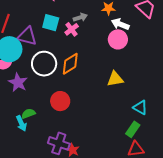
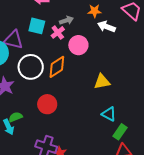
pink circle: (118, 39) -> (78, 45), moved
cyan triangle: (140, 107) -> (109, 114), moved

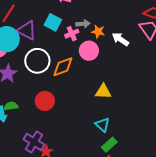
orange star: (95, 11) -> (98, 32), moved

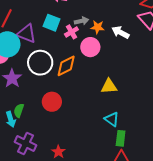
green semicircle: (11, 106) -> (19, 110), turned -56
purple cross: (34, 142) -> (25, 144), moved
green rectangle: (109, 145) -> (121, 138), turned -35

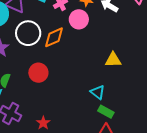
yellow triangle: (109, 86) -> (113, 60), moved
green rectangle: (121, 138) -> (106, 112), turned -70

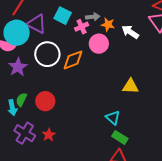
red circle: (38, 73) -> (45, 101), moved
red star: (43, 123) -> (49, 135), moved

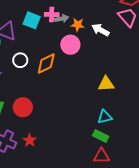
pink cross: (82, 27) -> (52, 15), moved, turned 32
white circle: (47, 54) -> (20, 60), size x0.6
cyan triangle: (113, 118) -> (105, 117), moved, turned -49

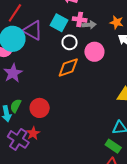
orange star: (78, 25) -> (117, 22), moved
white circle: (20, 60) -> (70, 42), moved
red star: (30, 140) -> (33, 133), moved

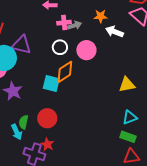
cyan square: (59, 23) -> (51, 84), moved

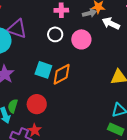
gray arrow: (74, 25) -> (89, 13), moved
orange diamond: (65, 72) -> (62, 74), moved

